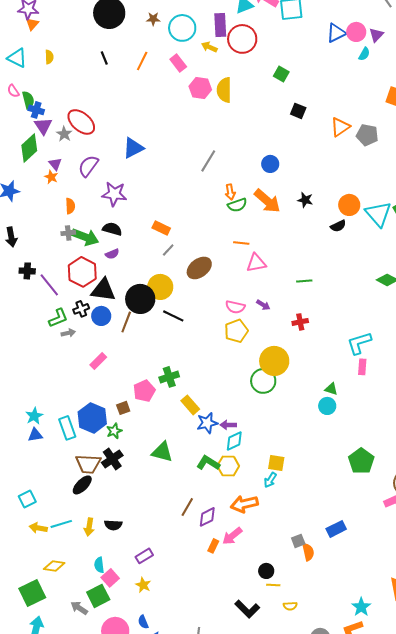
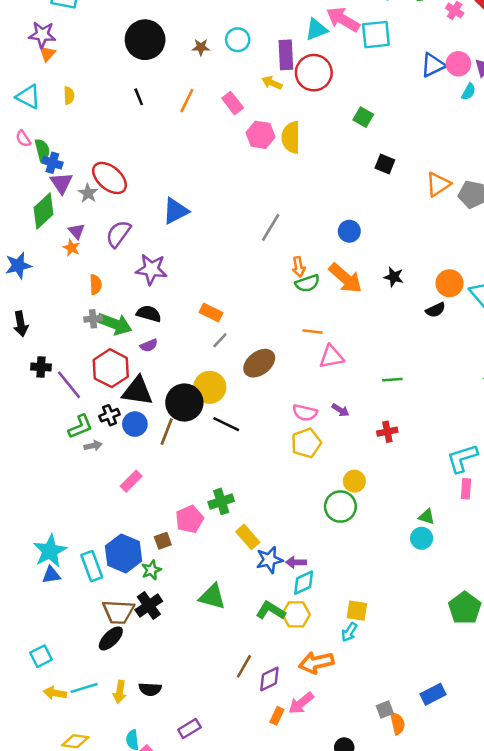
cyan circle: (182, 28) -> (238, 40), moved, size x0.7
yellow circle: (274, 361) -> (354, 481), size x0.6
cyan star: (34, 416) -> (50, 551), size x1.5

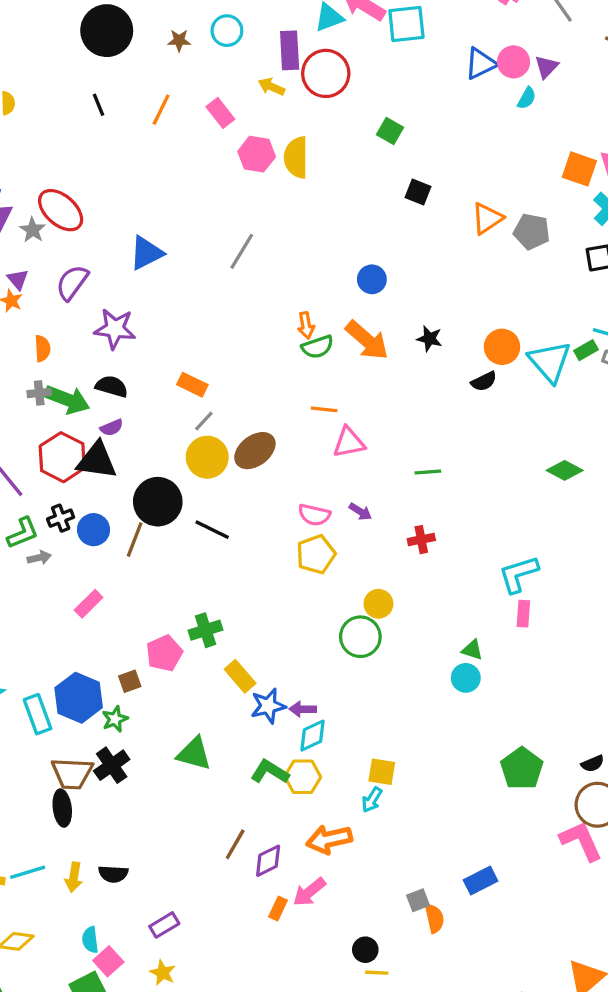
gray line: (271, 227) -> (242, 251), moved
yellow circle: (210, 387) -> (207, 457), moved
black triangle: (137, 391) -> (97, 460), moved
black ellipse: (111, 638) -> (62, 808), turned -52

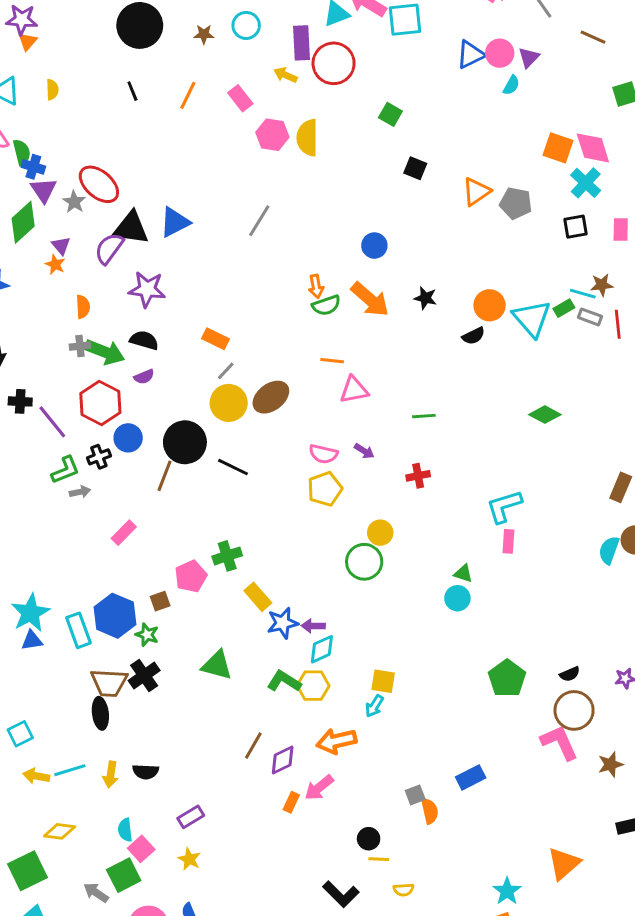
black triangle: (97, 460) -> (131, 228), moved
blue circle: (94, 530) -> (128, 438), moved
green star: (115, 719) -> (147, 635), turned -30

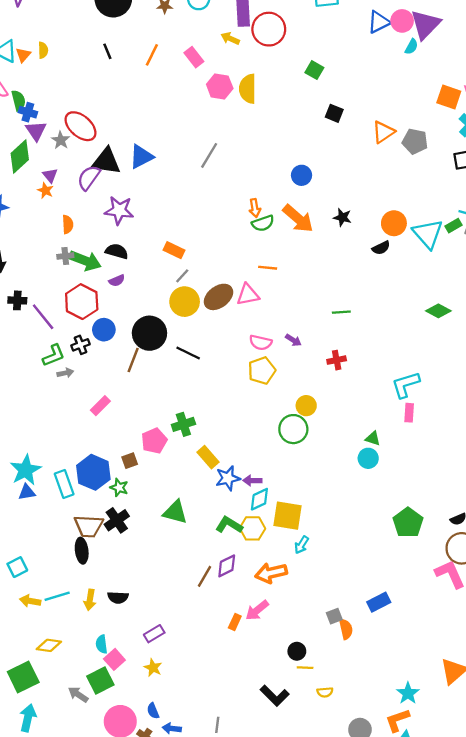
orange triangle: (28, 41) -> (23, 55), moved
purple triangle: (529, 58) -> (425, 24), size x1.8
pink triangle: (354, 390) -> (248, 295), moved
yellow square: (383, 681) -> (287, 516), moved, size x1.5
purple diamond: (283, 760) -> (227, 566), moved

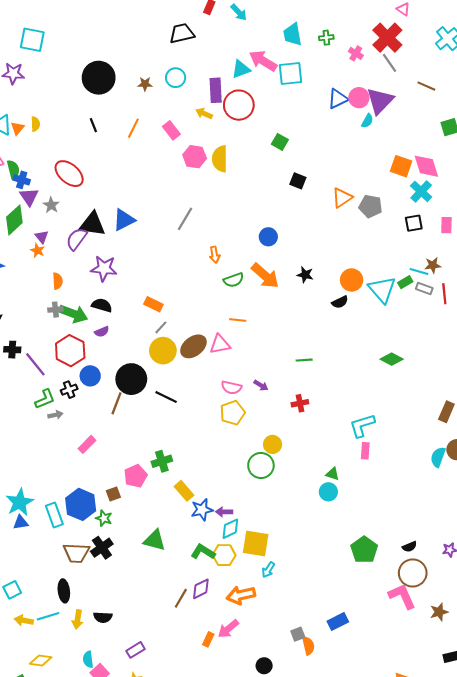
red ellipse: (80, 126) -> (69, 174), moved
orange arrow: (255, 208) -> (215, 255), moved
black ellipse: (82, 551) -> (64, 591), moved

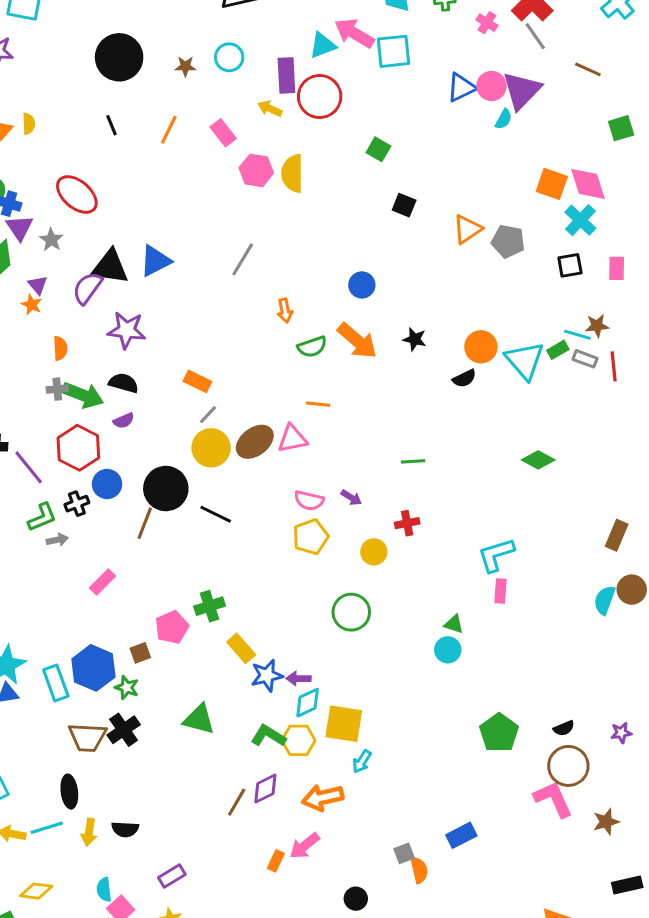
yellow circle: (273, 444) -> (374, 552), moved

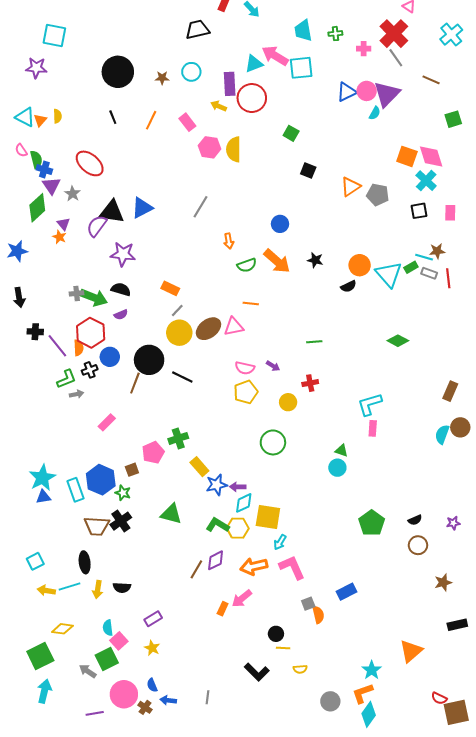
pink cross: (487, 23) -> (364, 49), turned -32
orange semicircle: (60, 348) -> (79, 348), moved
brown circle: (568, 766) -> (418, 545), size x0.7
pink L-shape: (553, 799) -> (292, 567), moved

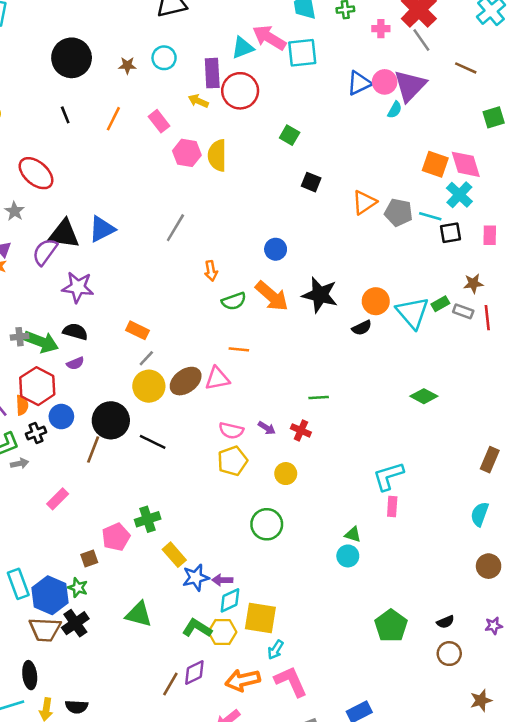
cyan line: (424, 257) -> (430, 216), moved
black star: (315, 260) -> (320, 295), size x1.8
red cross: (310, 383) -> (301, 430), moved, turned 35
brown circle: (460, 427) -> (489, 566), moved
blue hexagon: (101, 480) -> (50, 595), moved

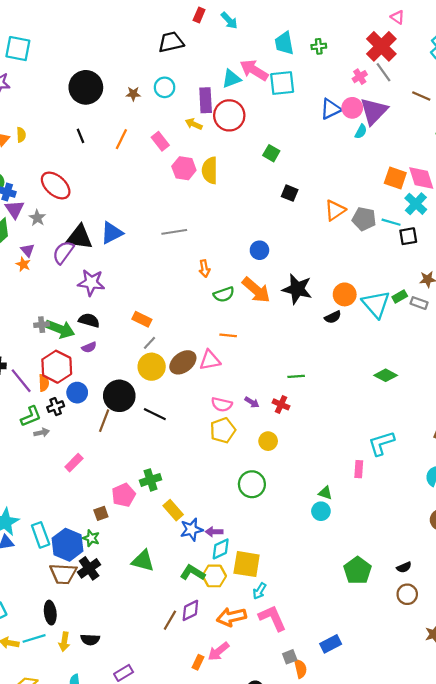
pink cross: (381, 29) -> (360, 77), moved, turned -32
gray line: (175, 228) -> (174, 232), turned 50
cyan L-shape: (388, 476) -> (381, 443), moved

